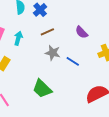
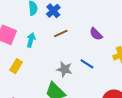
gray star: (53, 53) -> (64, 69), moved

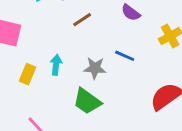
cyan arrow: (31, 40) -> (56, 65), moved

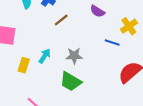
blue line: (125, 56) -> (112, 42), moved
cyan arrow: (56, 65) -> (45, 56), turned 32

